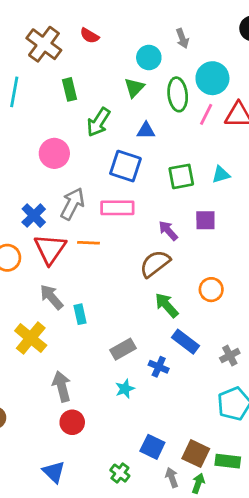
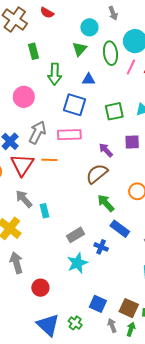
green arrow: (98, 122) -> (55, 74), turned -30
gray arrow: (62, 386) -> (16, 263), moved
cyan star: (125, 389) -> (77, 263), size x1.5
blue triangle: (54, 472) -> (48, 325), moved, size x1.4

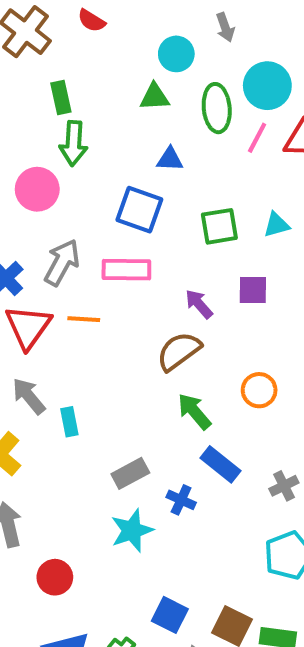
green triangle: (80, 49) -> (155, 97), turned 42
green arrow: (55, 74) -> (73, 143), moved

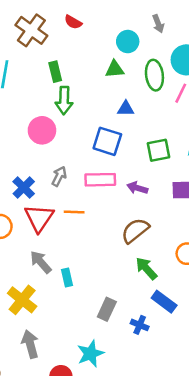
gray arrow: (62, 262) -> (59, 176), size x0.7
purple arrow: (199, 304) -> (137, 188), moved, turned -30
gray rectangle: (130, 473) -> (107, 309), turned -35
cyan star: (132, 530) -> (90, 354), moved

